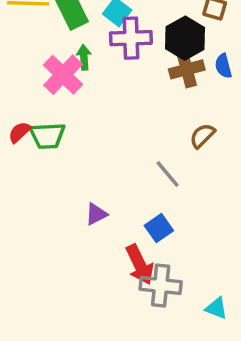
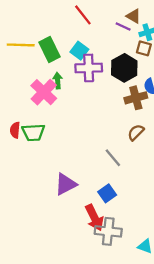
brown cross: (187, 69) -> (136, 98), moved
red semicircle: (19, 132) -> (15, 130), turned -42
purple triangle: (96, 214) -> (66, 184), size x1.5

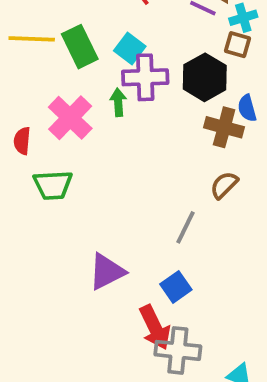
green arrow: (58, 81) -> (118, 102), moved
brown cross: (136, 98) -> (224, 127), turned 30
red semicircle: (15, 130) -> (22, 141), moved
gray line: (113, 158) -> (186, 227), turned 66

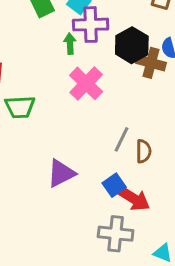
black hexagon: (205, 77) -> (132, 45), moved
pink cross: (70, 118) -> (86, 83), moved
brown semicircle: (224, 185) -> (144, 151), moved, turned 135
red arrow: (155, 327) -> (133, 198), moved, turned -32

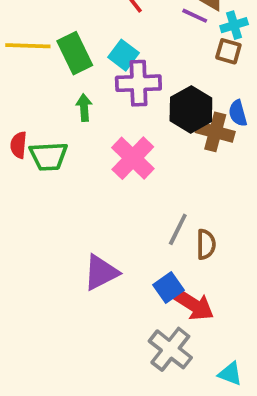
green arrow: (70, 44) -> (84, 108), moved
green trapezoid: (20, 107) -> (48, 156), moved
gray cross: (116, 234) -> (170, 349), turned 32

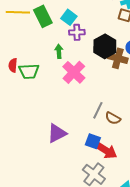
purple cross: (138, 83) -> (77, 32), size x0.7
green arrow: (84, 108) -> (59, 51), moved
brown semicircle: (206, 244) -> (113, 118), turned 119
blue square: (168, 287) -> (93, 141), turned -35

